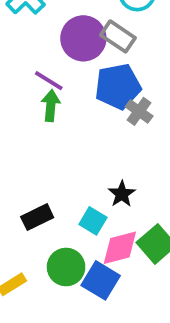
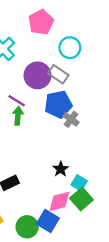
cyan square: (93, 221) -> (79, 183), moved
green circle: (66, 267) -> (27, 227), moved

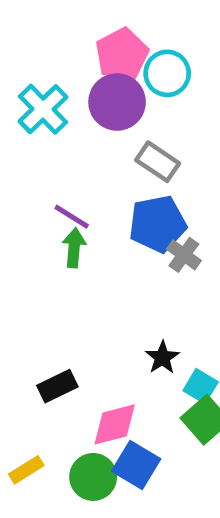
cyan circle: (70, 48) -> (167, 73), moved
purple circle: (37, 75) -> (117, 102), moved
pink diamond: (59, 201) -> (115, 424), moved

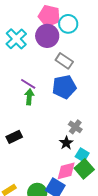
pink pentagon: (122, 54) -> (49, 16), turned -30
gray cross: (184, 255) -> (75, 127), moved
black rectangle: (57, 386) -> (14, 137), moved
pink diamond: (115, 424) -> (66, 171), moved

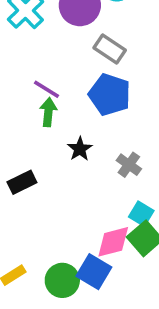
blue pentagon: (64, 87) -> (110, 95), turned 30
black star: (66, 143) -> (80, 149), moved

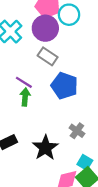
gray rectangle: (110, 49) -> (48, 56), moved
black star: (80, 149) -> (45, 148), moved, size x1.6

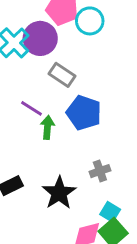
purple circle: (45, 28) -> (40, 38), moved
green arrow: (25, 97) -> (47, 127), moved
gray cross: (77, 131) -> (100, 171), turned 35

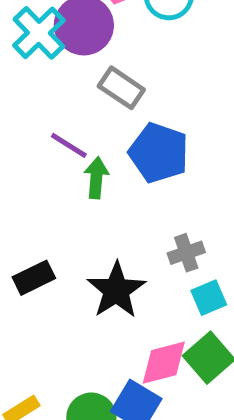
cyan square: (110, 212) -> (209, 298), moved, turned 36

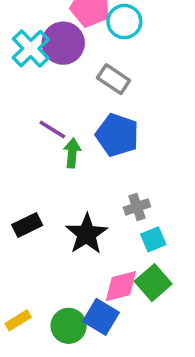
gray rectangle: (121, 88) -> (114, 79), moved

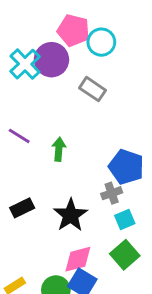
purple line: (52, 130) -> (19, 136), moved
blue pentagon: (117, 135) -> (126, 167), moved
pink diamond: (121, 286) -> (78, 259), moved

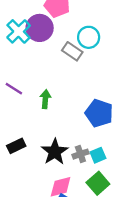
cyan circle: (101, 42) -> (89, 37), moved
gray cross: (112, 193) -> (80, 154), moved

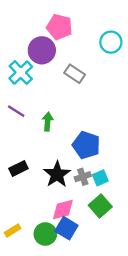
cyan cross: (19, 31) -> (21, 73), moved
cyan circle: (89, 37) -> (111, 42), moved
blue pentagon: (99, 113) -> (86, 145), moved

